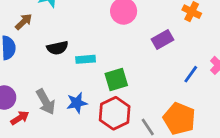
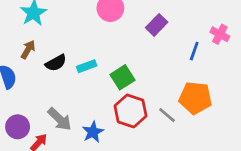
brown arrow: (24, 22) -> (28, 50), moved
blue star: (77, 103) -> (93, 132), moved

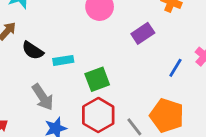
black semicircle: (56, 63) -> (33, 51), turned 50
gray arrow: (60, 119) -> (43, 97), moved

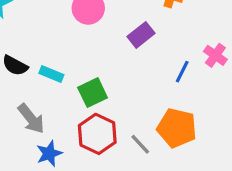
cyan rectangle: (63, 60) -> (51, 74), turned 36

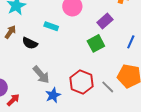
cyan rectangle: (51, 74) -> (51, 26), moved
green square: (93, 93) -> (96, 43), moved

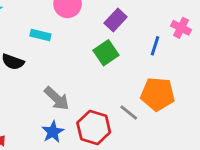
gray arrow: (41, 75) -> (57, 98), moved
red hexagon: (81, 82) -> (94, 127), moved

